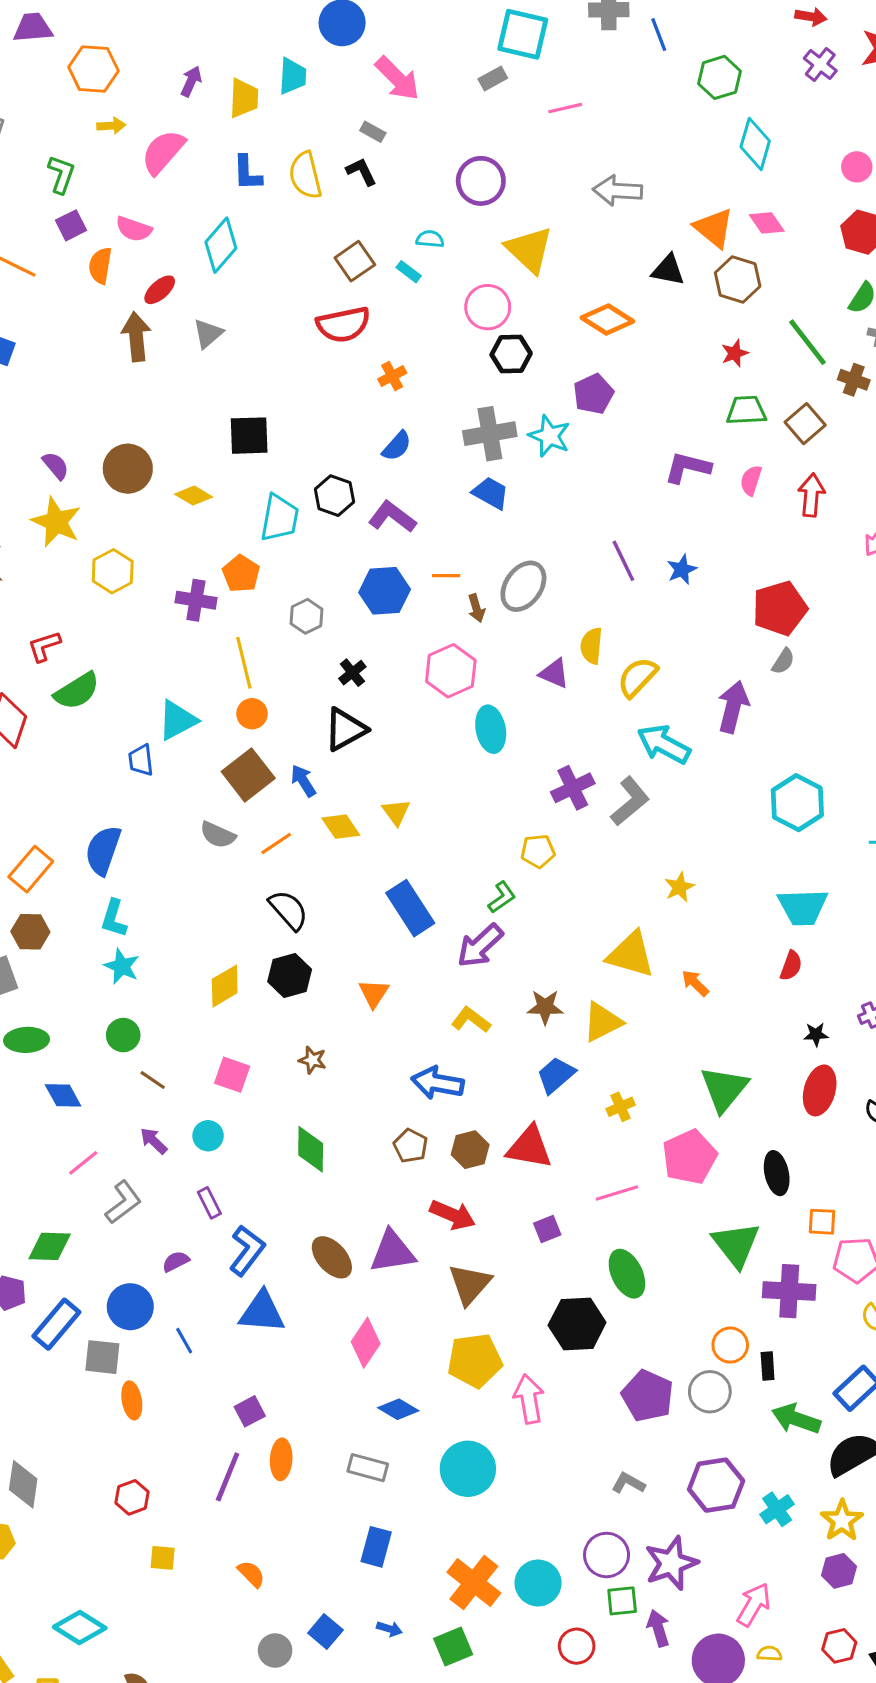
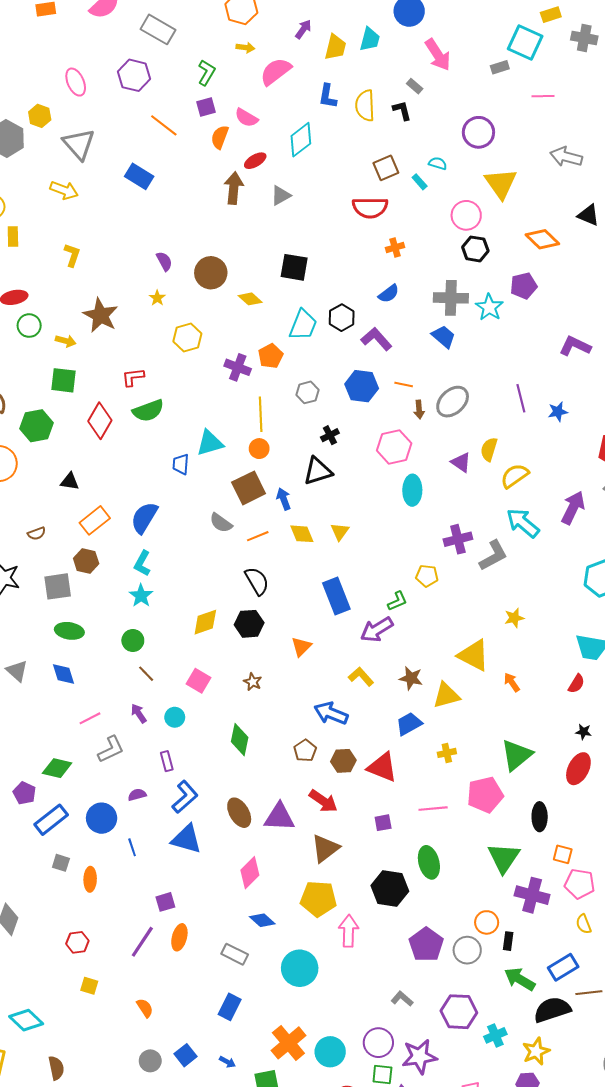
yellow star: (56, 522) -> (157, 298), size x0.5
blue diamond: (63, 1095) -> (64, 674), moved
gray square: (102, 1357) -> (61, 863), moved, size x0.7

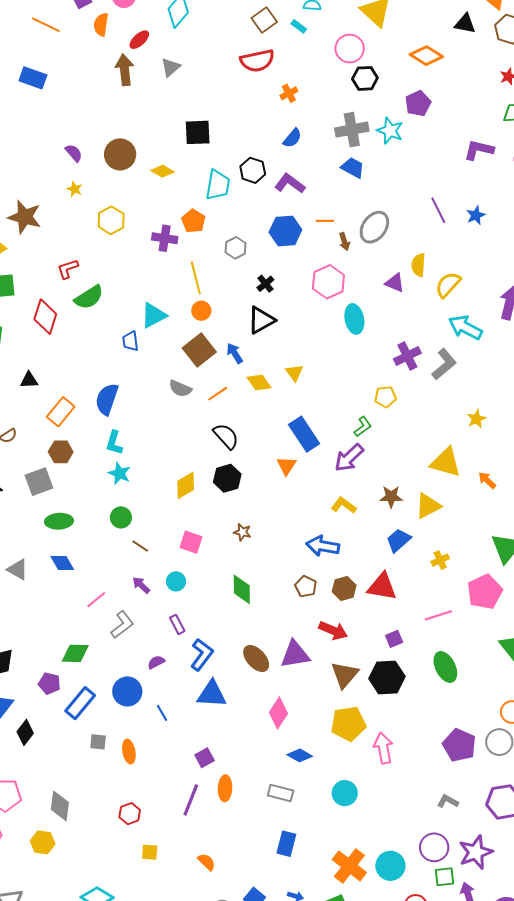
orange triangle: (301, 647) -> (286, 466), moved
black hexagon: (390, 888) -> (387, 678), moved
cyan circle: (300, 968) -> (345, 793), size x0.7

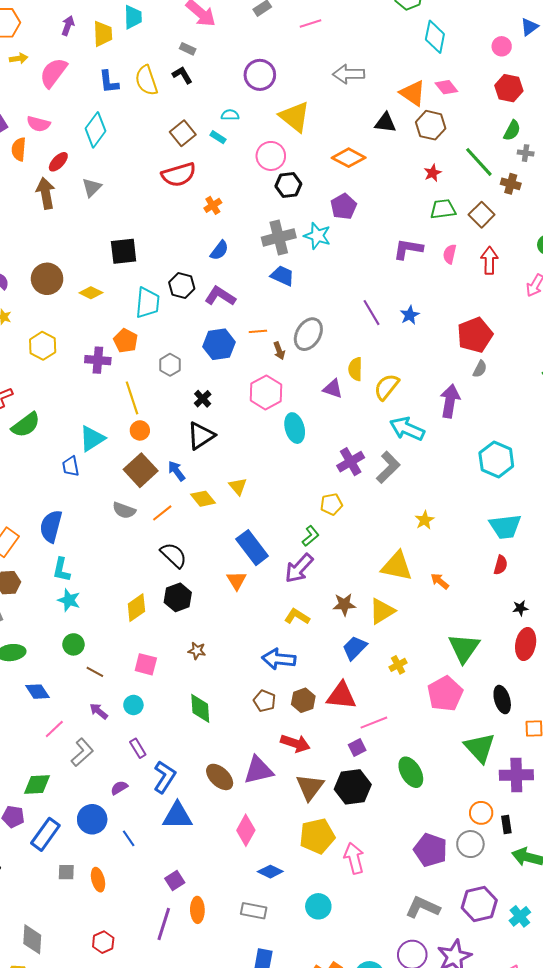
blue diamond: (62, 563) -> (38, 692), moved
pink line: (438, 615) -> (374, 723), moved
gray L-shape: (448, 801) -> (423, 907), size x1.6

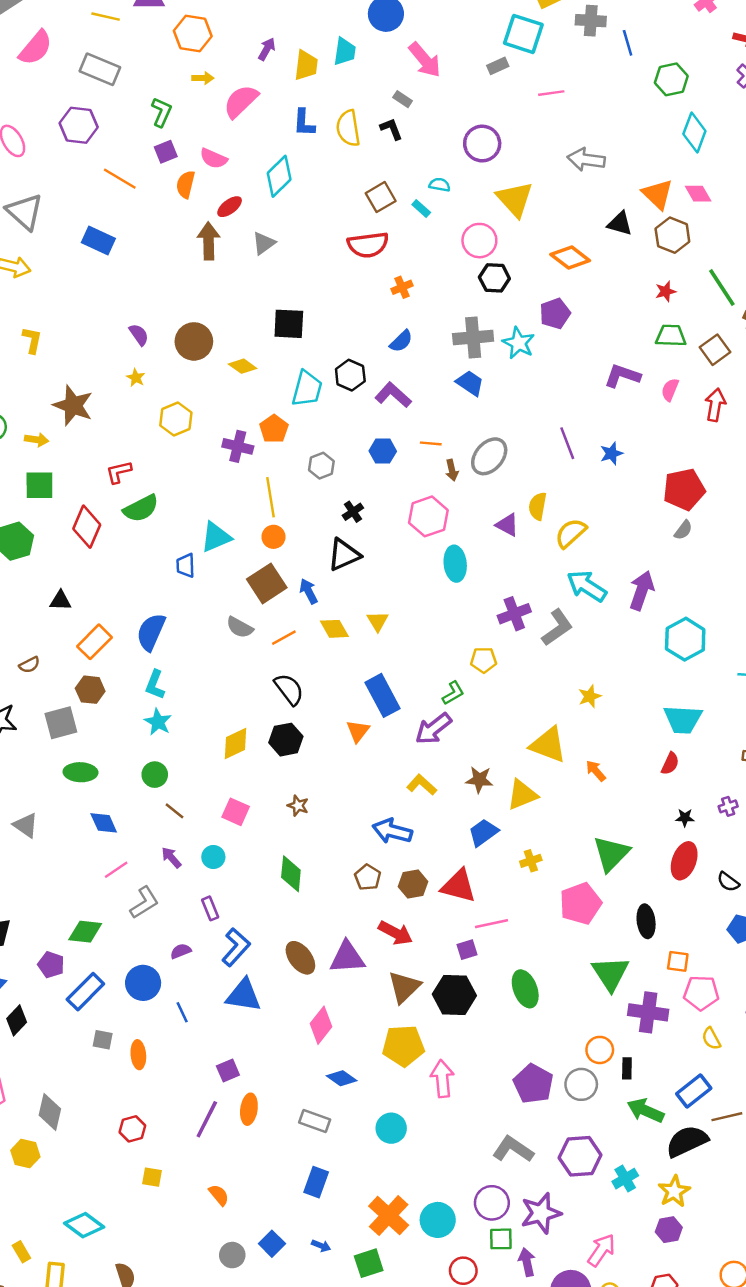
blue hexagon: (219, 344) -> (383, 451), size x0.7
purple arrow: (450, 401) -> (642, 591), moved

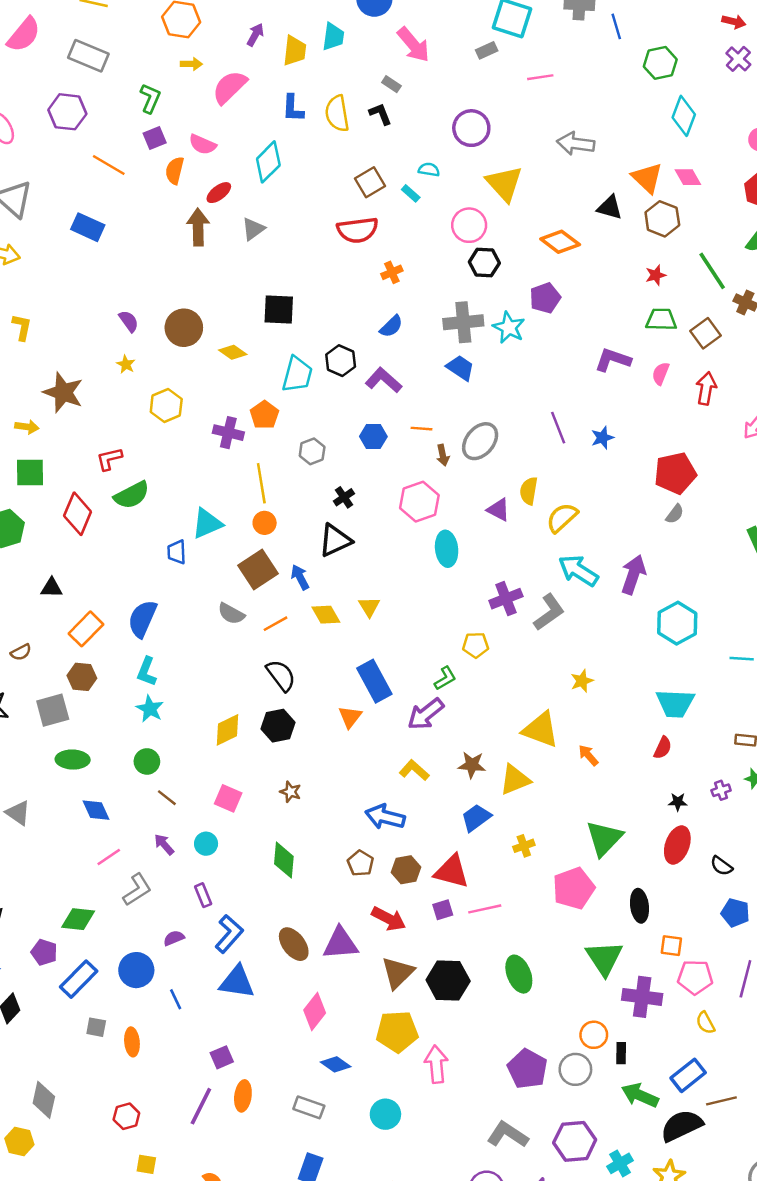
purple square: (467, 950) -> (443, 910), moved

